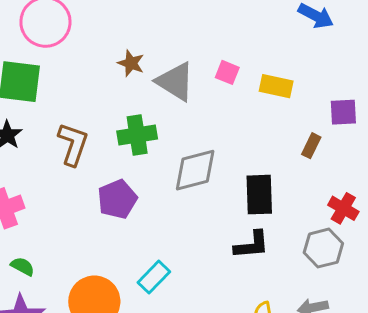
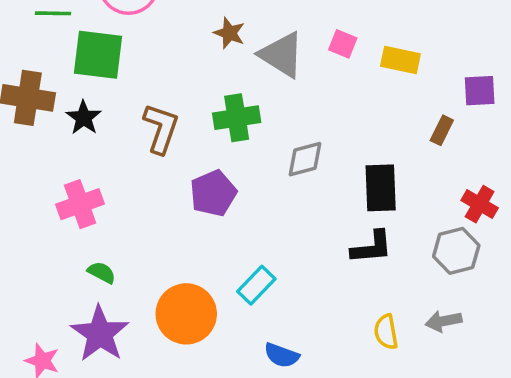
gray diamond: (195, 170) -> (305, 159), size x0.7

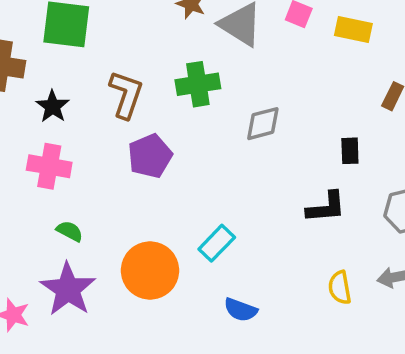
black star: (84, 118) -> (53, 106), moved
black rectangle: (381, 188) -> (350, 151), moved, size x0.6
purple pentagon: (213, 193) -> (150, 156), moved
pink cross: (80, 204) -> (49, 166), turned 30

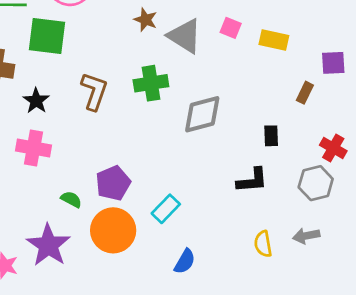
gray diamond: (263, 124) -> (202, 114), size x1.4
purple pentagon: (150, 156) -> (113, 183), moved
green semicircle: (70, 231) -> (71, 199), moved
blue semicircle: (241, 310) -> (185, 261), turned -80

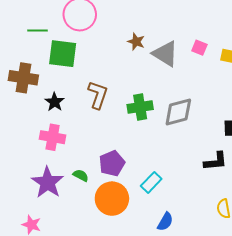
green cross: (151, 83) -> (140, 107), moved
purple star: (48, 245) -> (48, 182), moved

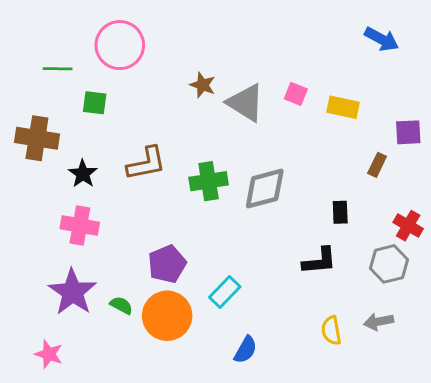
green square: (63, 54) -> (95, 103), size x0.6
brown L-shape: (98, 95) -> (146, 163), turned 60
green semicircle: (81, 175) -> (121, 305), moved

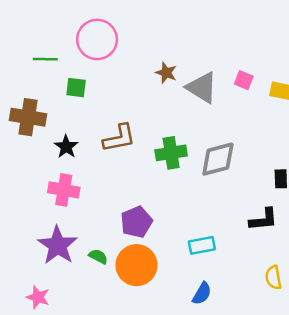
cyan rectangle: (225, 292) -> (202, 245), moved, turned 35

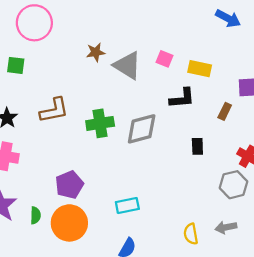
brown star: (166, 73) -> (96, 52), turned -30
black L-shape: (264, 219) -> (182, 98), moved
green semicircle: (98, 256) -> (35, 215), turned 63

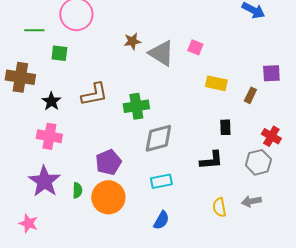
yellow rectangle: (200, 69) -> (216, 83), moved
black L-shape: (182, 98) -> (211, 160), moved
gray diamond: (142, 129) -> (158, 138), moved

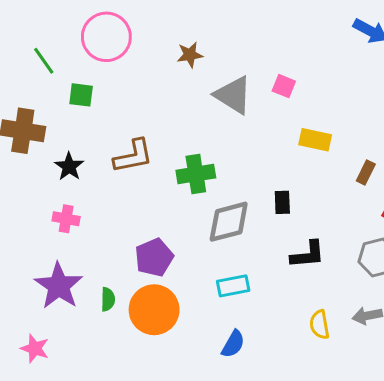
green line: (34, 30) -> (44, 61), turned 54
brown star: (132, 41) -> (190, 55), moved
brown rectangle: (250, 95) -> (366, 173), moved
black rectangle: (225, 127) -> (282, 202), moved
pink cross: (49, 136) -> (66, 219), size x0.7

